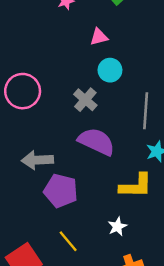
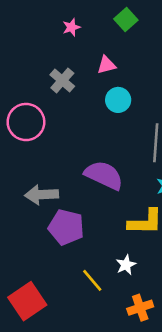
gray cross: (85, 100) -> (62, 80), moved
yellow line: (68, 241) -> (92, 280), moved

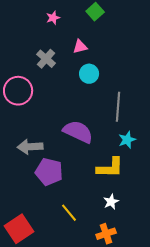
white star: (126, 265) -> (111, 202), moved

